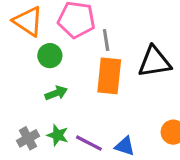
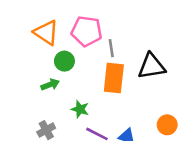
green arrow: (56, 93) -> (50, 85), moved
green star: (58, 135) -> (80, 109), moved

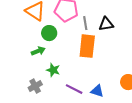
black triangle: (152, 66) -> (106, 24), moved, size x0.7
green star: (80, 109) -> (53, 70), moved

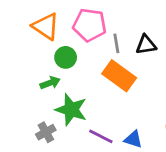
orange rectangle: (87, 46) -> (119, 76), turned -60
green star: (53, 70) -> (71, 110), size x1.6

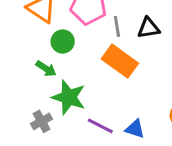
green arrow: (50, 83) -> (46, 69), turned 54

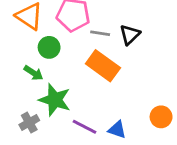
gray line: (117, 26) -> (100, 33), turned -72
black triangle: (149, 28) -> (130, 35), turned -35

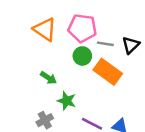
green circle: (49, 47) -> (82, 56), moved
green star: (55, 100) -> (67, 101), size x0.7

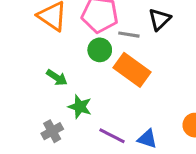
black triangle: (131, 45) -> (160, 19), moved

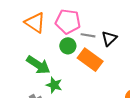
black triangle: (160, 19) -> (109, 38), moved
green arrow: (57, 78) -> (38, 65), size x1.6

